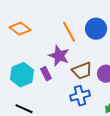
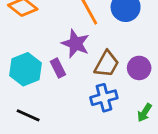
brown trapezoid: (82, 71) -> (107, 64), turned -40

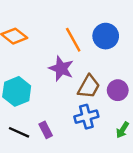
purple rectangle: (58, 68) -> (46, 130), moved

